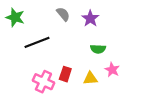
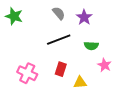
black line: (37, 42) -> (59, 40), moved
yellow triangle: (90, 78) -> (80, 82), moved
pink cross: (43, 82) -> (27, 73), moved

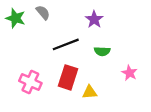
gray semicircle: (59, 13) -> (43, 13), moved
pink star: (104, 65) -> (129, 73), moved
red rectangle: (61, 69) -> (68, 77), size x1.5

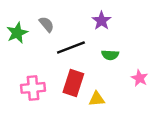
gray semicircle: (43, 13) -> (46, 24), moved
green star: (16, 18) -> (17, 33), moved, turned 30
pink cross: (30, 82) -> (33, 88), turned -30

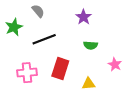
gray semicircle: (46, 24) -> (38, 11), moved
black line: (71, 48) -> (44, 39), moved
yellow triangle: (97, 99) -> (89, 84), moved

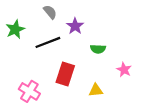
gray semicircle: (38, 11) -> (50, 12), moved
purple star: (84, 17) -> (75, 26), moved
pink cross: (27, 73) -> (29, 91), moved, turned 36

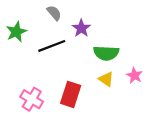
green semicircle: (98, 49) -> (106, 53), size x1.5
red rectangle: (65, 74) -> (71, 94), moved
yellow triangle: (96, 90) -> (106, 79), moved, turned 40

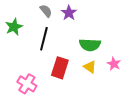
purple star: (81, 28) -> (69, 13), moved
black line: (52, 46) -> (44, 39), turned -55
red rectangle: (71, 94) -> (60, 68), moved

